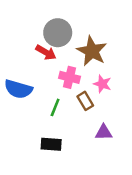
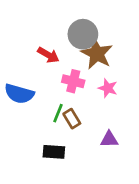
gray circle: (58, 33) -> (83, 34), moved
brown rectangle: (85, 101) -> (72, 119), moved

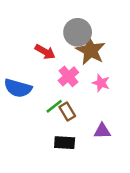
pink cross: (73, 81) -> (68, 76), turned 36
green line: (58, 113) -> (54, 106), turned 30
black rectangle: (54, 152) -> (65, 143), moved

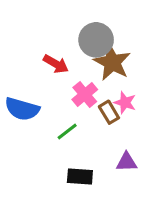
brown rectangle: (67, 111) -> (109, 112), moved

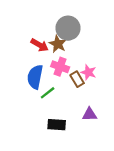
brown star: (112, 62) -> (58, 44), moved, size x0.7
pink cross: (85, 95) -> (60, 67), turned -30
blue semicircle: (22, 109) -> (35, 77), moved, turned 85

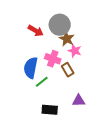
brown star: (58, 44) -> (67, 39), moved
red arrow: (40, 45) -> (36, 31), moved
pink star: (88, 72) -> (75, 51), moved

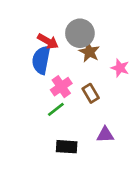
pink star: (75, 51) -> (120, 68), moved
pink cross: (53, 59) -> (61, 87), moved, turned 35
blue semicircle: (31, 68) -> (41, 60), moved

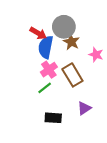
blue semicircle: (41, 60) -> (46, 47), moved
brown rectangle: (91, 93) -> (72, 75), size x1.5
purple triangle: (105, 135) -> (84, 108), turned -32

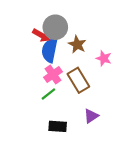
gray circle: (64, 27) -> (55, 27), moved

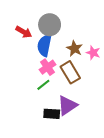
red arrow: (41, 35) -> (24, 32), moved
brown star: (77, 44) -> (74, 49), moved
purple triangle: (91, 116) -> (67, 106), moved, size x1.5

